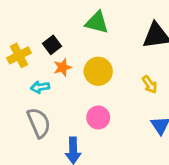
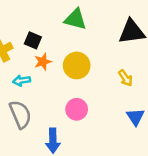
black square: (52, 45) -> (33, 40), turned -30

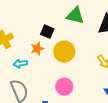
green triangle: (75, 19) -> (75, 16), moved
black square: (33, 40) -> (47, 32), moved

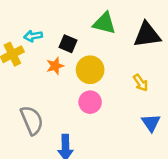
cyan arrow: (20, 64) -> (33, 36), moved
pink circle: (64, 87) -> (90, 102), moved

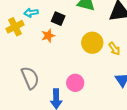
yellow circle: (90, 70) -> (92, 43), moved
pink circle: (90, 102) -> (75, 83), moved

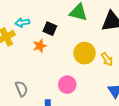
gray semicircle: (30, 78) -> (21, 89), size x0.7
pink circle: (75, 83) -> (67, 85), moved

